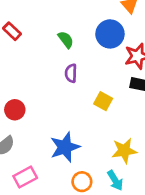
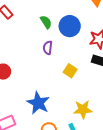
blue circle: (110, 34) -> (70, 26), moved
blue star: (65, 147) -> (38, 103), turned -30

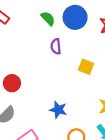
blue star: (38, 103) -> (58, 110), size x0.7

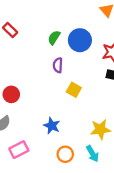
green semicircle: (48, 18) -> (54, 38), turned -112
yellow square: (86, 67) -> (74, 90), moved

